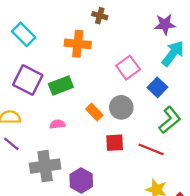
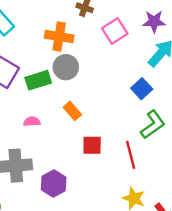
pink square: (128, 68) -> (115, 31), moved
gray circle: (121, 107) -> (66, 67), moved
red line: (151, 149) -> (131, 155), turned 50

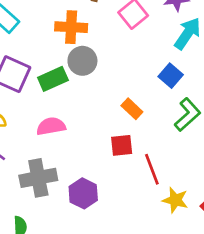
orange rectangle: (72, 111) -> (132, 109), moved
pink semicircle: (32, 122) -> (51, 126), size x1.5
red line: (131, 155) -> (152, 169), moved

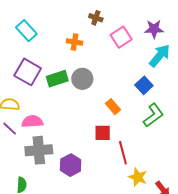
orange cross: (71, 27) -> (75, 42), size x0.7
gray circle: (82, 61) -> (82, 79), moved
pink semicircle: (51, 126) -> (32, 122), moved

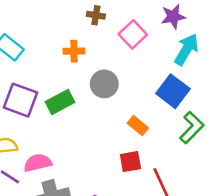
gray circle: (82, 79) -> (104, 84), moved
blue square: (144, 85) -> (173, 91), size x1.4

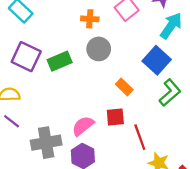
orange cross: (74, 51) -> (90, 19), moved
pink semicircle: (38, 163) -> (83, 126), moved, turned -30

